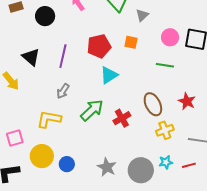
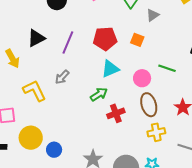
pink circle: (170, 37) -> (142, 78), moved
black triangle: (31, 57) -> (36, 38), turned 42
green arrow: (92, 110) -> (99, 94), moved, size x0.7
yellow L-shape: (49, 119) -> (35, 91), moved, turned 45

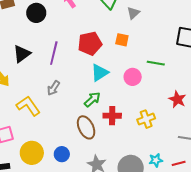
brown ellipse: (149, 105) -> (86, 127), moved
red cross: (116, 113) -> (112, 116), turned 30
yellow cross: (156, 132) -> (146, 119), moved
blue circle: (54, 150) -> (62, 154), moved

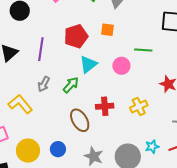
green arrow: (92, 99) -> (71, 85), moved

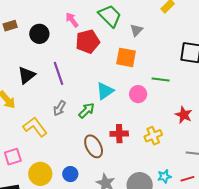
orange square: (108, 30) -> (126, 57), size x1.5
red pentagon: (76, 36) -> (88, 42), moved
purple line: (41, 49) -> (58, 73), turned -30

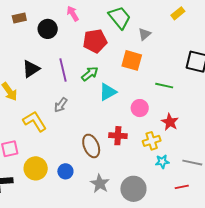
pink arrow: (72, 20) -> (73, 13), moved
pink circle: (138, 94) -> (140, 108), moved
green arrow: (87, 111) -> (90, 74), moved
red star: (184, 115) -> (170, 122), moved
cyan star: (164, 176) -> (162, 162), moved

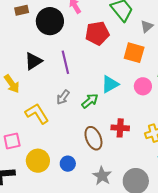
black circle: (48, 29) -> (50, 21), size x1.4
green arrow: (90, 74) -> (90, 101), moved
pink circle: (140, 108) -> (143, 86), moved

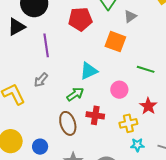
black triangle: (33, 61) -> (16, 27), moved
pink circle: (143, 86) -> (119, 90), moved
green arrow: (90, 101) -> (75, 94), moved

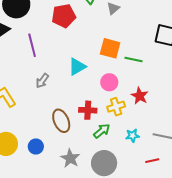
orange square: (115, 42) -> (110, 48), moved
gray arrow: (41, 80) -> (42, 81), moved
green arrow: (75, 94) -> (102, 131), moved
yellow cross: (128, 123) -> (116, 107), moved

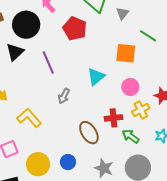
red pentagon: (64, 16) -> (75, 29), turned -30
green line: (133, 59) -> (148, 36), moved, turned 30
green arrow: (102, 131) -> (131, 136), turned -96

